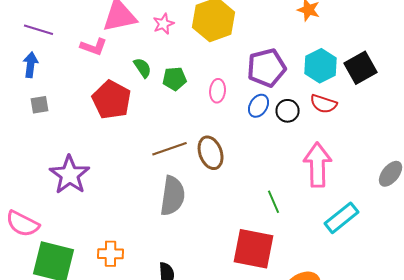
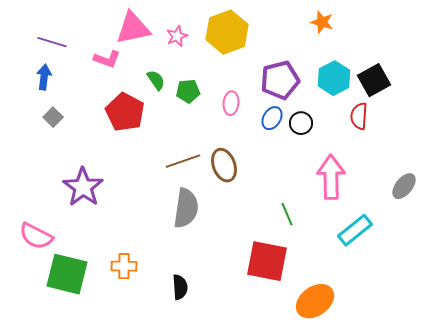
red semicircle: (324, 104) -> (359, 116), moved, turned 76
gray square: (40, 105) -> (53, 117), turned -36

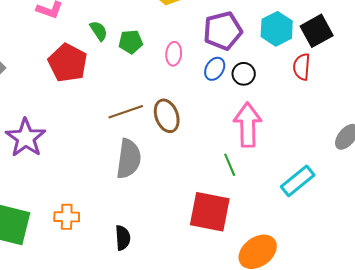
pink arrow: (331, 177) -> (248, 125), moved

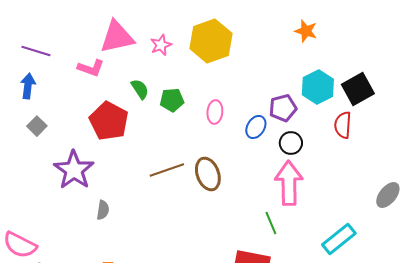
purple pentagon: (223, 31) -> (283, 108), moved, size x0.7
black circle: (244, 74) -> (291, 143), moved
purple star: (26, 138) -> (74, 170), moved
gray semicircle: (129, 159) -> (103, 210), moved, size x0.5

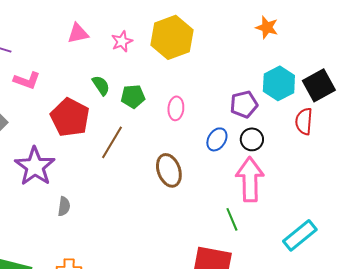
pink triangle: (117, 37) -> (78, 33), size x0.6
pink L-shape: (91, 68) -> (27, 80), moved
blue ellipse: (256, 127) -> (217, 139), moved
brown line: (167, 170) -> (112, 142), moved, turned -40

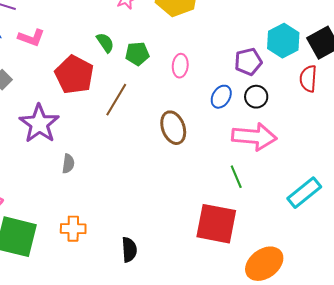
pink arrow: (250, 179) -> (254, 137), turned 96

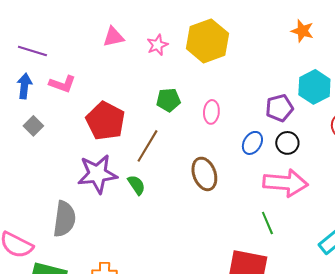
green semicircle: (105, 43) -> (136, 185), moved
purple star: (39, 124) -> (97, 174), moved, turned 30
gray semicircle: (68, 164) -> (64, 219), moved, size x1.8

